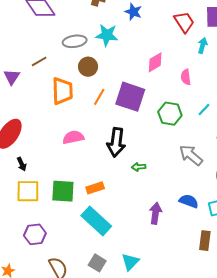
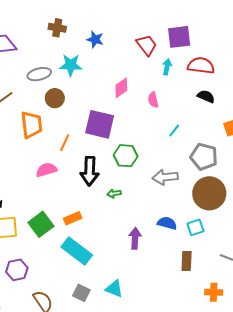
orange line: (99, 97) -> (65, 143), moved
green hexagon: (170, 114) -> (126, 156), moved
gray arrow: (191, 155) -> (165, 177), turned -40
green square: (63, 191) -> (41, 224), turned -35
cyan triangle: (130, 262) -> (114, 289), turned -48

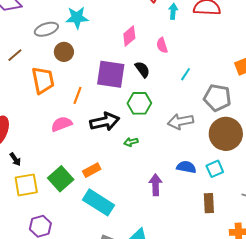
black semicircle: (206, 96) -> (142, 69), moved, turned 36
black arrow: (90, 171) -> (105, 122), turned -100

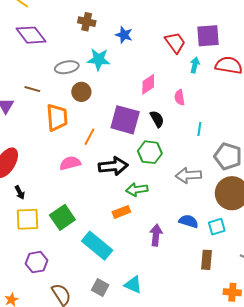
brown line: (15, 55) -> (32, 89), turned 49
cyan line: (186, 74) -> (199, 129), turned -32
green arrow: (131, 142) -> (137, 190), size x1.5
orange rectangle: (92, 170) -> (121, 212), moved

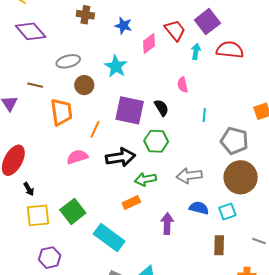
purple square: (208, 36) -> (207, 22), turned -30
cyan star: (99, 59) -> (116, 66), moved, turned 30
pink diamond: (148, 84) -> (149, 43), moved
gray arrow: (188, 175) -> (189, 176), moved

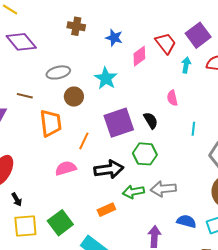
purple square: (130, 110) -> (119, 123), turned -32
gray arrow: (189, 176) -> (163, 189), moved
orange rectangle: (131, 203) -> (106, 210), moved

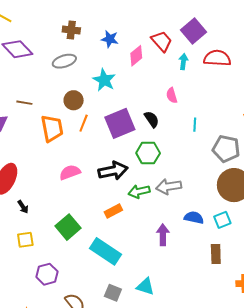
gray ellipse: (58, 72) -> (64, 61), moved
orange line: (84, 141) -> (84, 123), moved
yellow square: (25, 226) -> (25, 240), moved, size x0.7

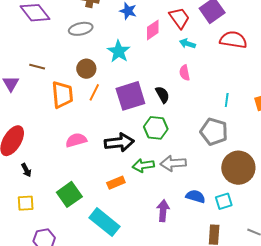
cyan arrow: (183, 62) -> (187, 44), moved, turned -84
cyan line: (195, 125) -> (227, 100), moved
gray pentagon: (226, 149) -> (214, 132), moved

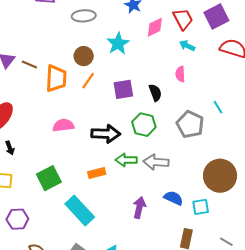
brown line: (37, 67) -> (29, 65), moved
purple square: (130, 96) -> (123, 89), size x0.7
cyan line: (227, 100) -> (218, 107), turned -48
gray pentagon: (214, 132) -> (190, 124), moved

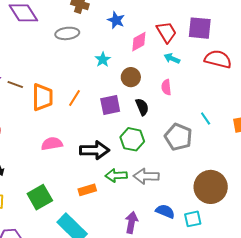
purple square: (216, 16) -> (200, 28), turned 35
cyan star: (118, 44) -> (103, 60), size x0.7
brown circle: (84, 56) -> (131, 77), moved

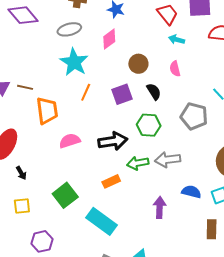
pink diamond: (139, 42) -> (109, 39), moved
cyan star: (103, 60) -> (74, 62), moved, size x1.8
orange trapezoid: (43, 97) -> (47, 111), moved

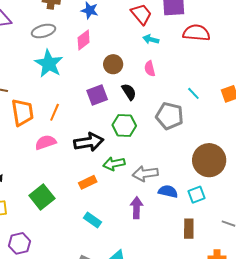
orange line: (86, 92) -> (55, 112), moved
gray arrow: (168, 160) -> (145, 174), moved
cyan rectangle: (102, 221) -> (92, 220), moved, size x0.6

